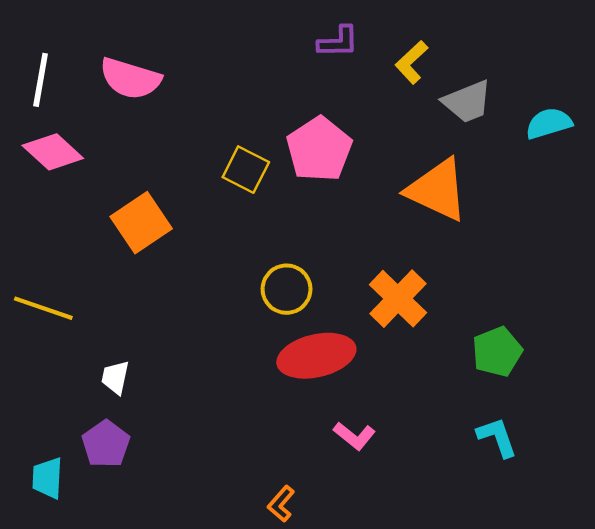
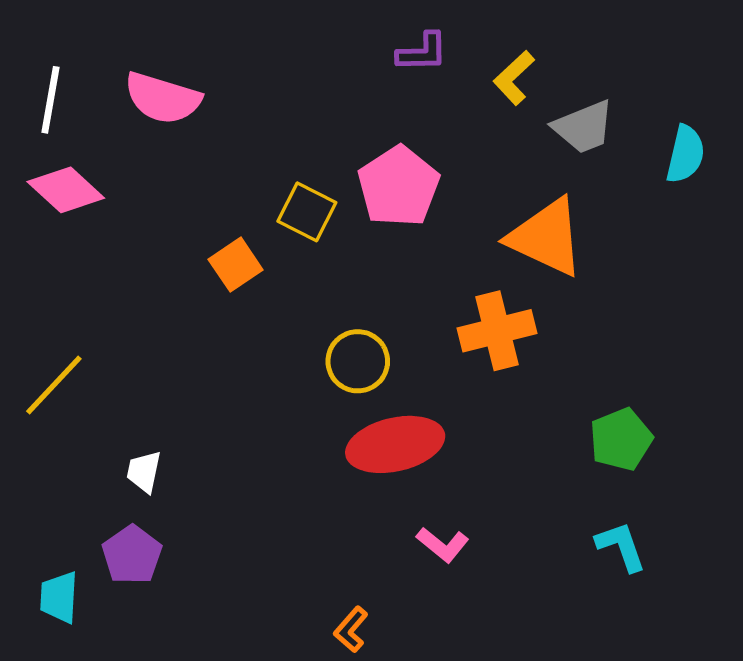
cyan semicircle: (549, 123) -> (685, 154), turned 120
orange square: (141, 223) -> (236, 265), moved, size x0.7
orange cross: (398, 299) -> (497, 331), moved, turned 32
yellow line: (43, 308) -> (54, 385), turned -66

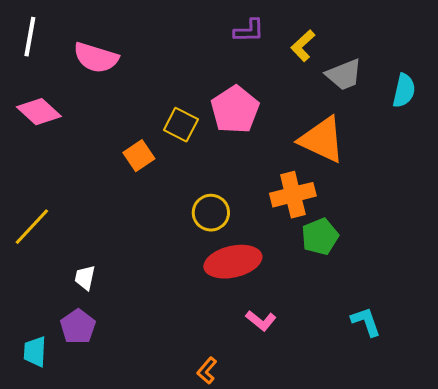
white line: (50, 100) -> (30, 37), moved
green pentagon: (621, 439) -> (320, 237), moved

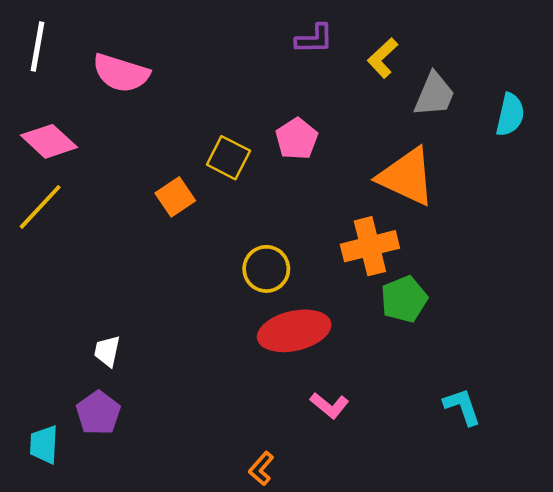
gray trapezoid: (344, 75) -> (434, 95), turned -45
pink pentagon: (235, 110) -> (297, 139), size x0.7
yellow line: (32, 227) -> (40, 207), moved

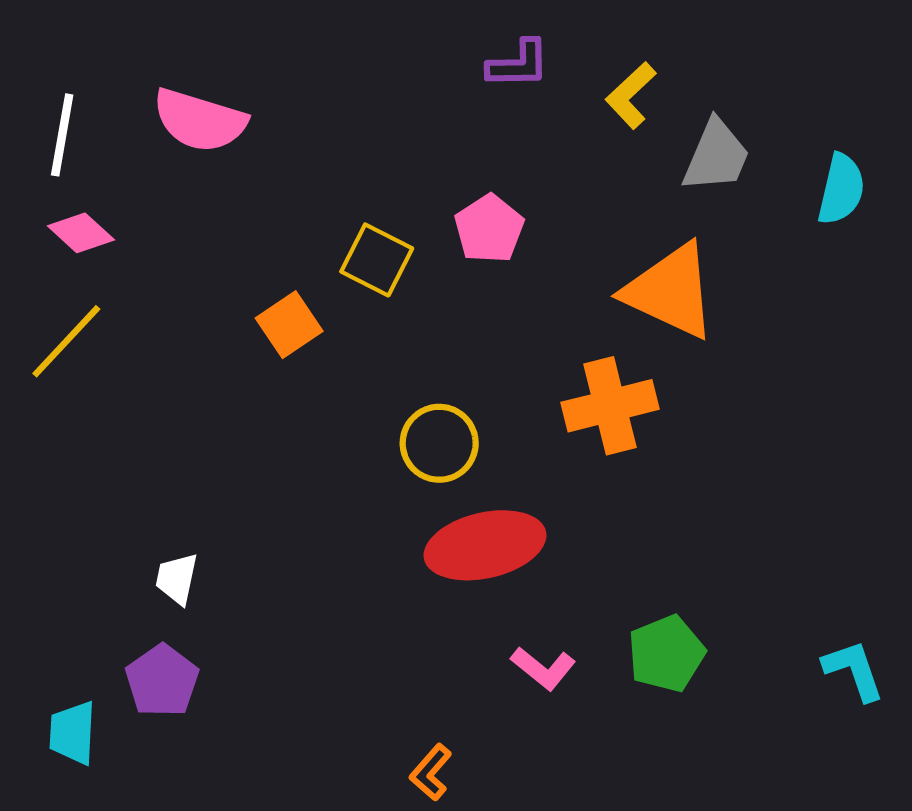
white line: (38, 47) -> (62, 135), moved
pink diamond: (49, 141) -> (81, 233), size x0.7
green pentagon: (404, 299) -> (666, 654), moved
cyan L-shape: (462, 407) -> (854, 670), moved

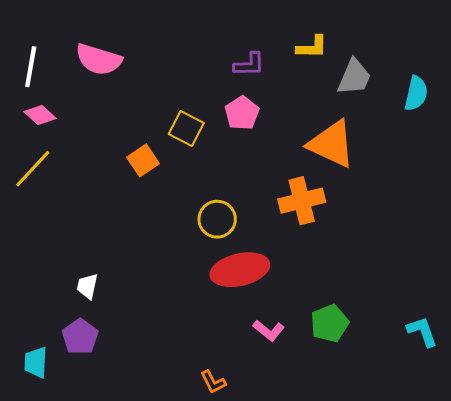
purple L-shape: (518, 64) -> (249, 65), moved
yellow L-shape: (631, 95) -> (312, 47), turned -136
orange L-shape: (431, 772) -> (213, 382), turned -68

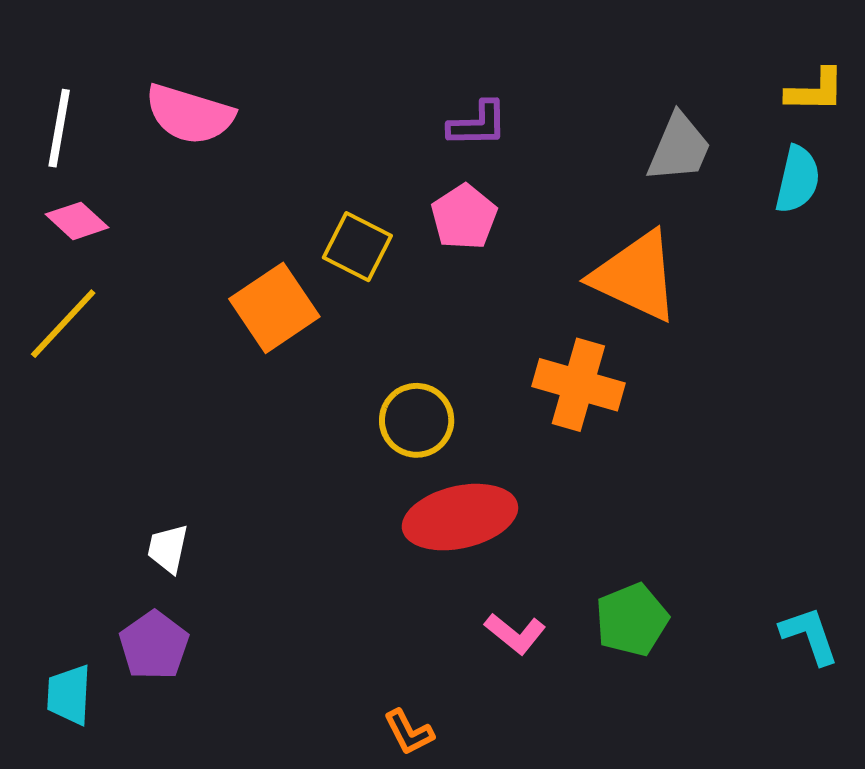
yellow L-shape: (312, 47) -> (815, 91), moved
orange square: (143, 160) -> (274, 308), size x1.4
orange cross: (302, 201) -> (578, 385), turned 30

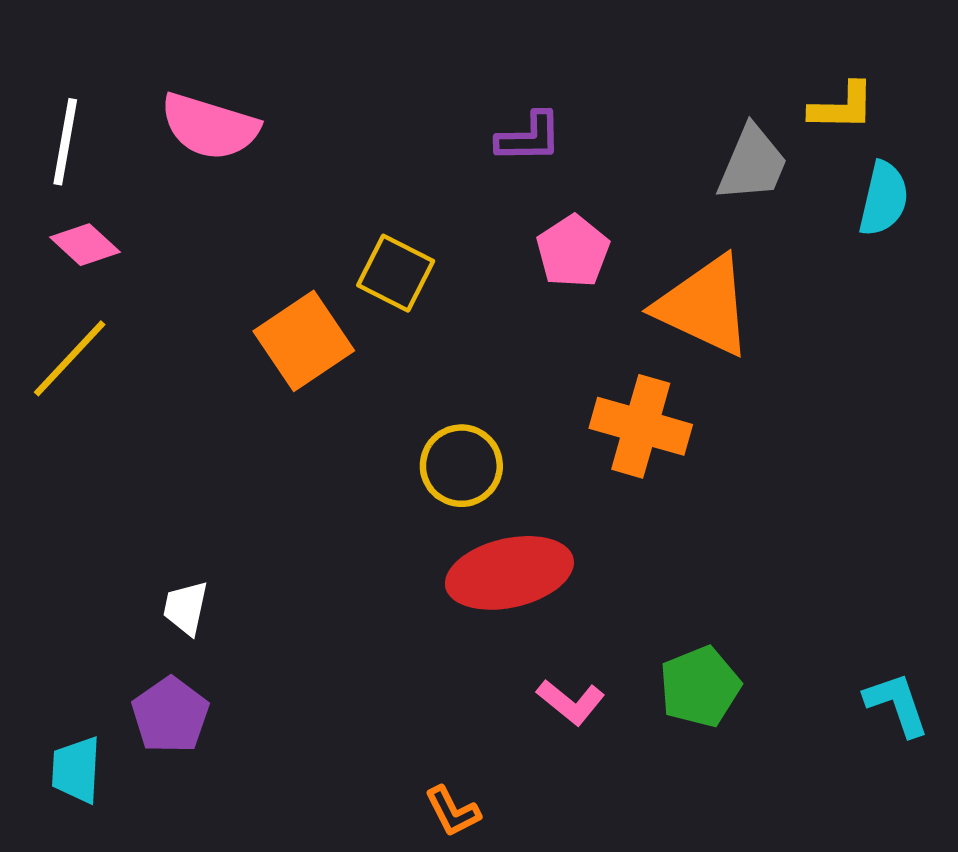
yellow L-shape: (815, 91) -> (842, 107), moved
pink pentagon: (464, 217) -> (573, 251), moved

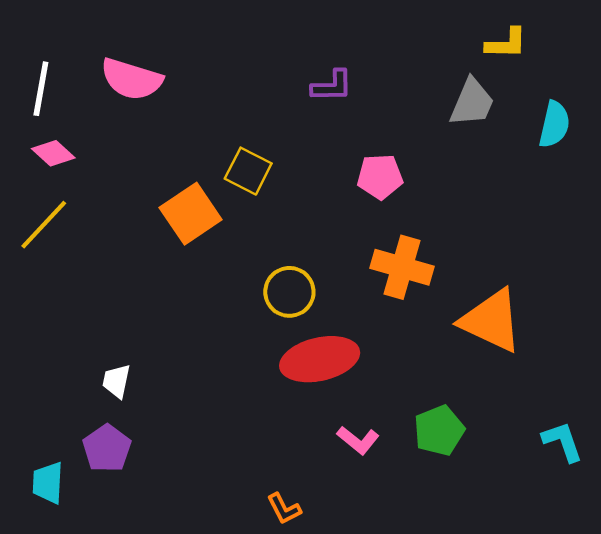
yellow L-shape: (842, 107) -> (506, 43), moved
pink pentagon: (573, 251) -> (380, 177), moved, turned 30
orange triangle: (704, 306) -> (491, 321), moved

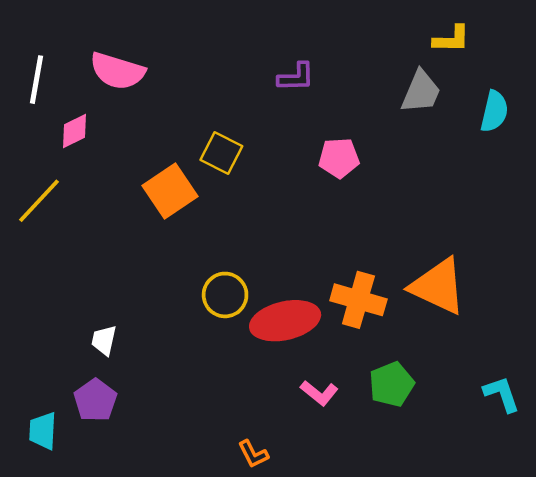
pink diamond: (53, 153) -> (75, 131), moved, turned -69
orange cross: (402, 267) -> (358, 300), moved
yellow circle: (289, 292) -> (225, 295), moved

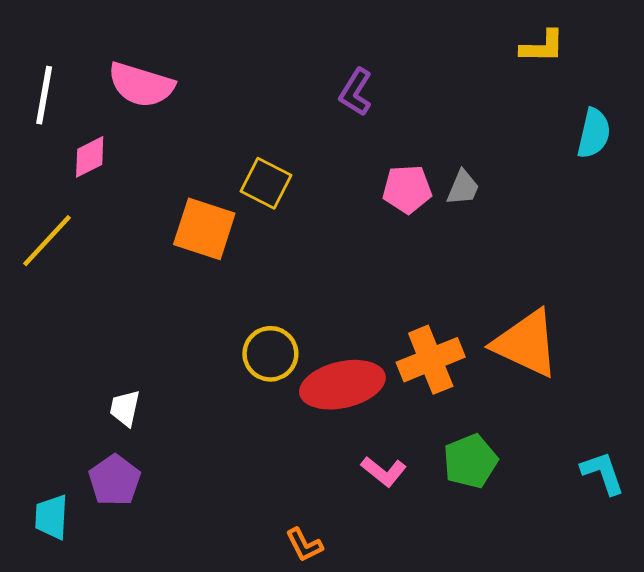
purple L-shape: (296, 77) -> (356, 92), turned 123
gray trapezoid: (421, 92) -> (463, 188), moved, size x0.7
orange square: (170, 191) -> (204, 229), turned -38
orange cross: (358, 300) -> (431, 360), turned -38

